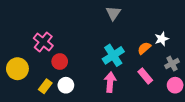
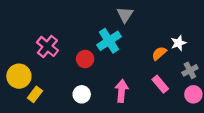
cyan cross: (113, 55) -> (109, 41), moved
red circle: (60, 62) -> (85, 59), moved
white circle: (66, 85) -> (82, 94), moved
yellow rectangle: (45, 86) -> (35, 94), moved

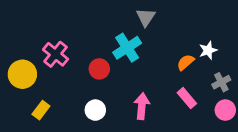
yellow circle: (19, 76) -> (22, 74), moved

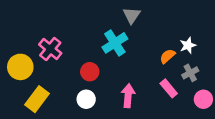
red circle: (99, 69) -> (90, 72), moved
gray cross: (221, 82) -> (190, 73), moved
yellow rectangle: (41, 110) -> (37, 99), size x1.5

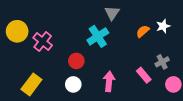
white star: (188, 45) -> (163, 26), moved
orange semicircle: (168, 56) -> (143, 31), moved
yellow circle: (20, 67) -> (17, 31), moved

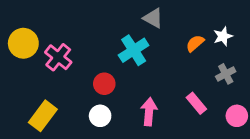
gray triangle: (112, 13) -> (153, 18), turned -35
gray cross: (162, 62) -> (226, 74), moved

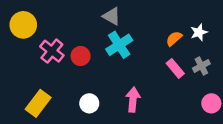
gray triangle: (153, 18) -> (112, 16), moved
yellow circle: (23, 43) -> (23, 25), moved
red circle: (104, 84) -> (81, 56), moved
pink rectangle: (196, 103) -> (175, 68), moved

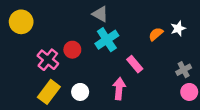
pink cross: (52, 51) -> (48, 60), moved
gray cross: (201, 66) -> (184, 70), moved
pink rectangle: (175, 68) -> (135, 64), moved
yellow rectangle: (38, 103) -> (49, 92), moved

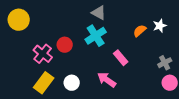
gray triangle: (100, 14) -> (99, 13), moved
pink arrow: (119, 89) -> (107, 80), turned -60

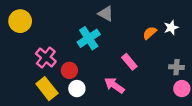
cyan cross: (96, 36) -> (89, 38), moved
red circle: (65, 45) -> (69, 70), moved
gray cross: (165, 63) -> (176, 67), turned 32
yellow rectangle: (44, 83) -> (47, 89), turned -75

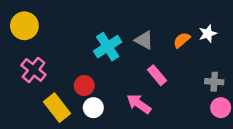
gray triangle: (106, 14) -> (144, 40), moved
pink cross: (46, 57) -> (34, 70), moved

